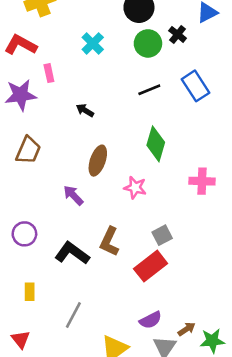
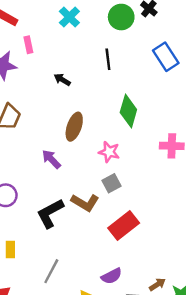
black line: (149, 90) -> (108, 59), moved, turned -75
gray square: (162, 235) -> (112, 183), moved
brown L-shape: (109, 242) -> (85, 203), turned -84
black L-shape: (72, 253) -> (50, 213), turned -64
purple semicircle: (151, 320) -> (112, 276), moved

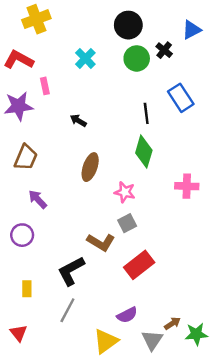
black line: (108, 59) -> (146, 113), moved
purple arrow: (51, 159) -> (38, 199), moved
black L-shape: (50, 213) -> (71, 271), moved

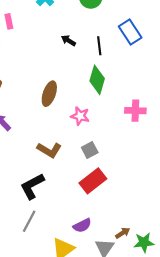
black arrow: (78, 121) -> (68, 41), moved
gray square: (127, 223) -> (90, 150), moved
brown L-shape: (101, 242) -> (49, 150), moved

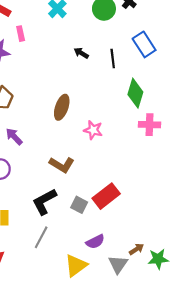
green diamond: (97, 80) -> (135, 93), moved
gray square: (90, 150) -> (79, 205), moved, turned -35

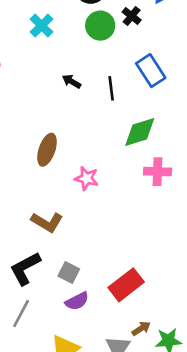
green diamond: (135, 93) -> (140, 132), turned 56
red rectangle: (106, 196) -> (126, 285), moved
purple semicircle: (95, 242) -> (77, 301), moved

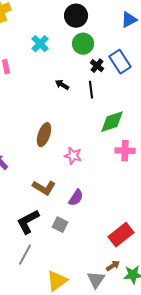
black cross: (132, 16) -> (97, 66), moved
blue rectangle: (151, 71) -> (120, 62), moved
red rectangle: (126, 285) -> (121, 235), moved
purple semicircle: (77, 301) -> (76, 198), moved, turned -30

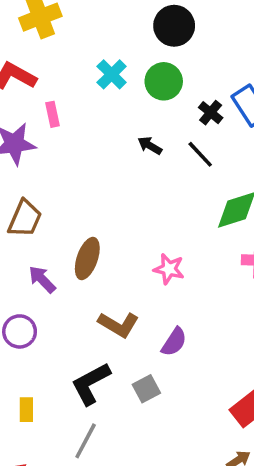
green circle: (83, 44) -> (164, 81), moved
black line: (91, 90) -> (200, 154), turned -36
brown ellipse: (44, 135) -> (87, 258), moved
gray square: (60, 225) -> (146, 389), turned 35

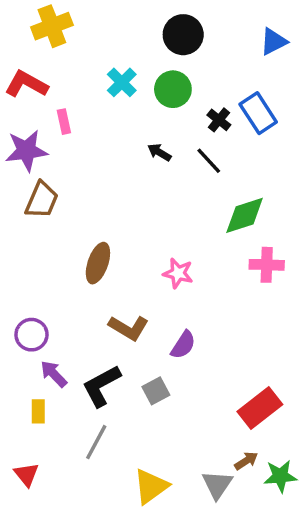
brown trapezoid: (25, 219) -> (42, 200), moved
purple arrow: (42, 279) -> (54, 374), moved

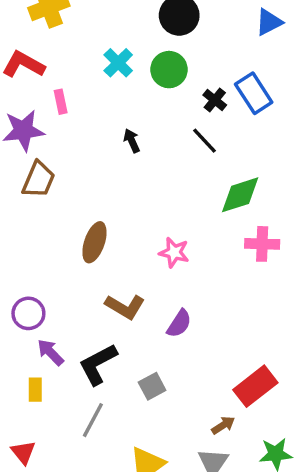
black arrow: (159, 152) -> (132, 141), moved, turned 35
gray square: (156, 391) -> (152, 386), moved
brown arrow: (246, 461) -> (223, 425), moved

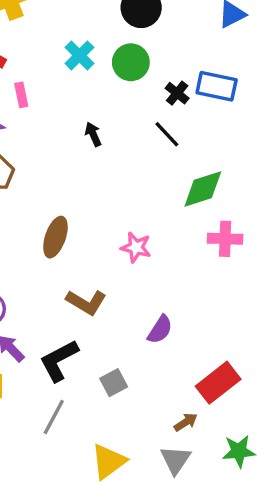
blue rectangle: (254, 93) -> (217, 86), turned -45
purple semicircle: (179, 324) -> (160, 330), moved

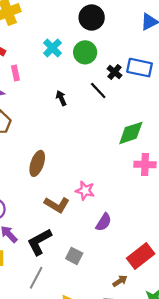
black line: (167, 134) -> (98, 90), moved
pink star: (136, 247) -> (85, 191), moved
gray square: (114, 383) -> (74, 256), turned -35

